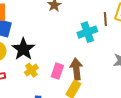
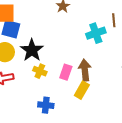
yellow cross: (31, 70) -> (40, 71), turned -32

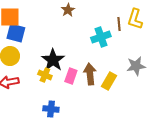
black star: (32, 50) -> (53, 60), moved
yellow rectangle: (82, 90) -> (109, 81), moved

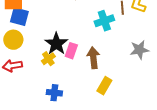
yellow cross: (45, 75) -> (48, 59), turned 32
pink rectangle: (71, 76) -> (71, 51), moved
yellow rectangle: (109, 81) -> (104, 86), moved

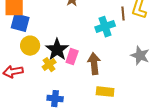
yellow circle: (13, 40) -> (30, 46), moved
gray star: (139, 50) -> (140, 56), turned 30
yellow rectangle: (104, 86) -> (105, 92), turned 66

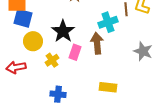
black star: (57, 50) -> (63, 31), moved
brown arrow: (94, 64) -> (97, 43), moved

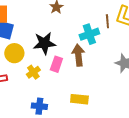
black star: (63, 31) -> (44, 43), turned 30
yellow rectangle: (108, 87) -> (79, 99), moved

